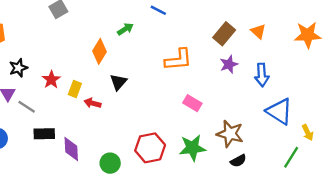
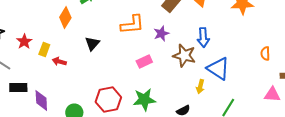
purple star: (229, 64) -> (161, 34), moved
black triangle: (118, 82) -> (92, 44), moved
pink rectangle: (192, 103) -> (144, 62), turned -56
yellow arrow: (308, 133) -> (200, 87), moved, turned 40
brown star: (230, 134) -> (184, 56), moved

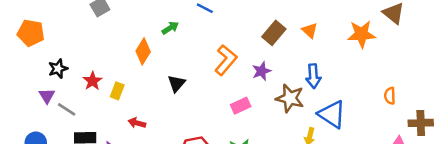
orange L-shape: (132, 25) -> (226, 60), turned -45
red arrow: (59, 62) -> (137, 123), moved

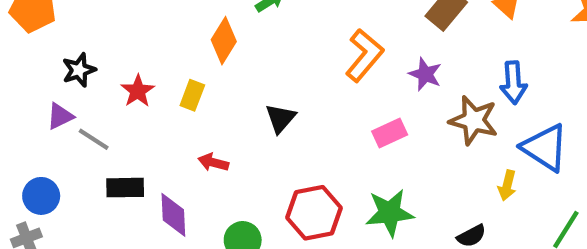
purple star: (262, 71) -> (425, 74), turned -30
black triangle: (176, 83) -> (280, 118), moved
yellow rectangle: (117, 91) -> (192, 95), moved
purple triangle: (47, 96) -> (60, 116), turned 35

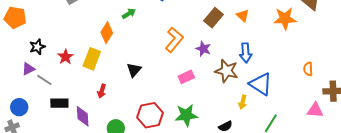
yellow rectangle: (192, 95) -> (92, 59), size x1.5
red arrow: (213, 162) -> (102, 91), turned -88

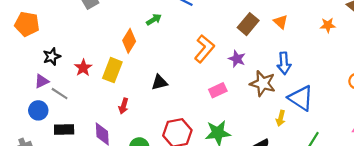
orange star: (285, 19) -> (328, 25), size x0.6
black triangle: (134, 70) -> (159, 82), turned 35
black rectangle: (59, 103) -> (64, 129), moved
blue circle: (19, 107) -> (38, 110), moved

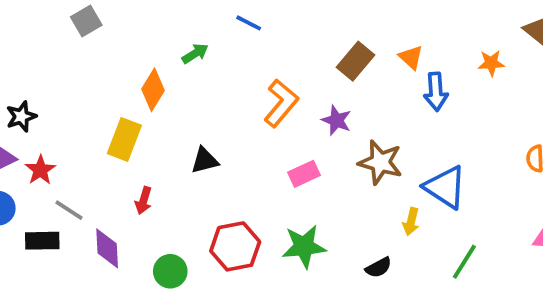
blue arrow: (284, 63) -> (436, 92), moved
red star: (83, 68) -> (40, 170), moved
gray line: (60, 94) -> (69, 210), moved

